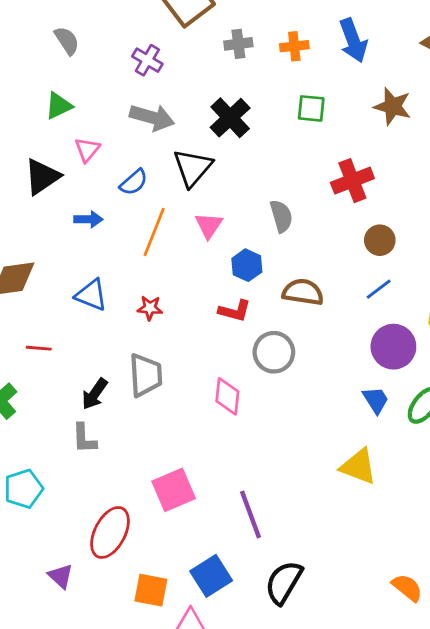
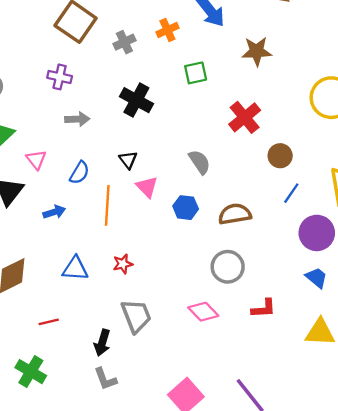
gray arrow: (152, 117) -> (77, 119), size x0.7
black triangle: (193, 168) -> (128, 160), moved, size x0.6
red L-shape: (235, 311) -> (264, 308), moved
pink diamond: (227, 396) -> (203, 312), turned -32

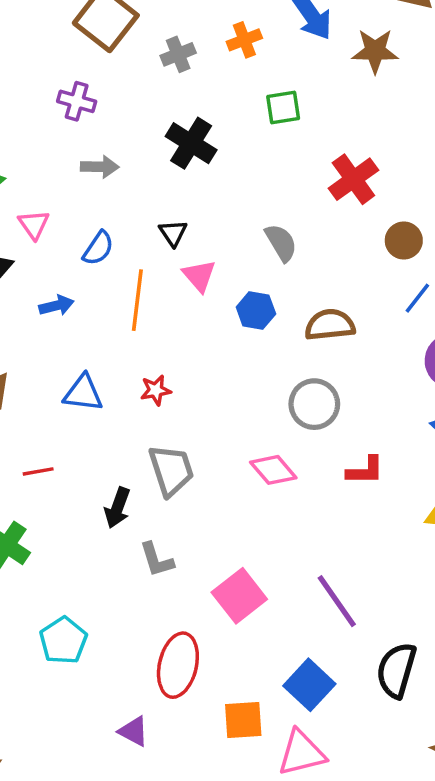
brown star: (257, 51) -> (375, 51), moved
gray L-shape: (105, 379) -> (157, 560), moved

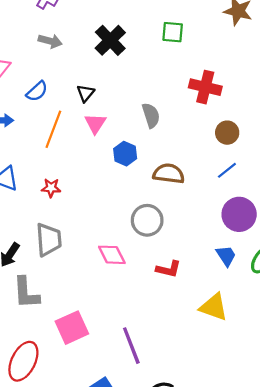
red cross: (353, 179) -> (205, 87), turned 36
gray L-shape: (157, 560) -> (26, 293), size x1.4

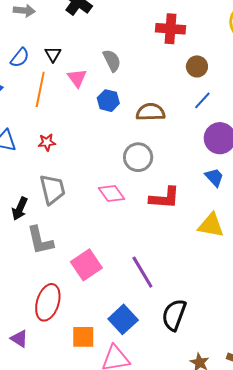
black triangle: (86, 93) -> (53, 54), moved
gray semicircle: (151, 115) -> (112, 61), moved
red L-shape: (169, 269) -> (165, 198), size x1.4

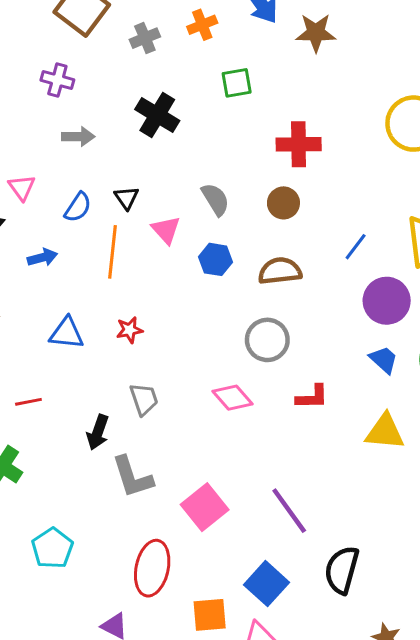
brown circle: (197, 66) -> (283, 203), moved
gray trapezoid: (52, 189) -> (144, 399), size x0.7
red L-shape: (165, 198) -> (312, 397), size x0.7

